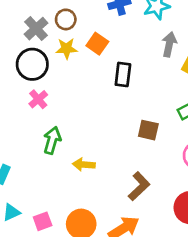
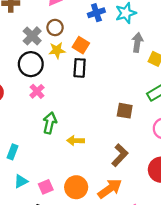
black rectangle: (123, 74) -> (80, 68), moved

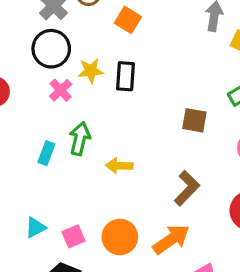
yellow star: (57, 50) -> (91, 71), moved
black rectangle: (80, 68) -> (125, 76), moved
cyan rectangle: (12, 152) -> (46, 153), moved

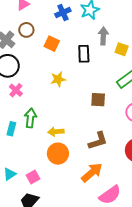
yellow star: (91, 71) -> (58, 79), moved
black rectangle: (125, 76) -> (84, 54), moved
brown L-shape: (187, 188) -> (98, 141), turned 35
orange circle: (120, 237) -> (58, 154), moved

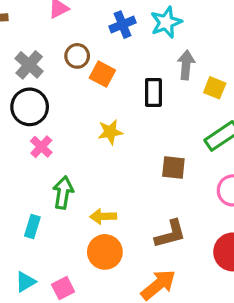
brown circle: (26, 30) -> (77, 56), moved
cyan rectangle: (11, 129) -> (32, 226), moved

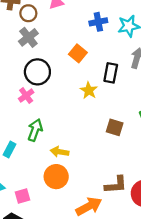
brown circle: (77, 56) -> (28, 13), moved
black circle: (30, 107) -> (37, 72), moved
yellow star: (110, 132) -> (89, 90), moved, turned 30
brown L-shape: (170, 234) -> (116, 185), moved

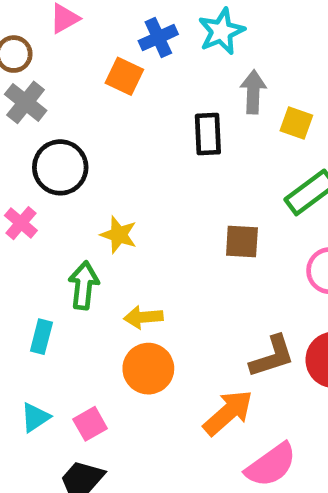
orange square: (78, 53) -> (124, 76), moved
yellow star: (89, 90) -> (119, 235), moved
pink cross: (26, 96) -> (21, 223), moved

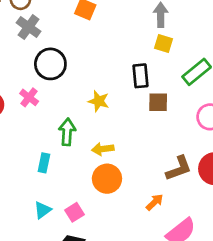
yellow square: (296, 123) -> (163, 44), moved
black rectangle: (208, 134) -> (141, 76), moved
yellow star: (119, 235) -> (99, 101), moved
orange arrow: (228, 413) -> (155, 202), size x0.6

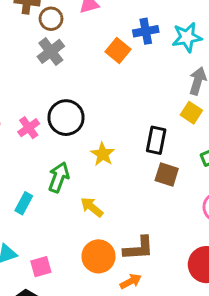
black circle: (50, 64) -> (66, 118), moved
yellow arrow: (103, 149) -> (92, 207), turned 30
brown L-shape: (179, 168) -> (139, 248), moved
orange circle: (107, 179) -> (98, 256), moved

